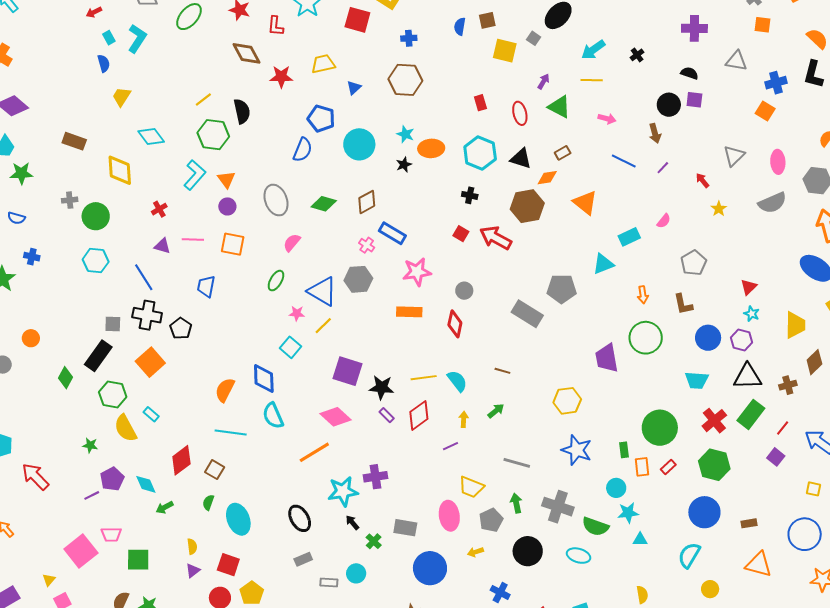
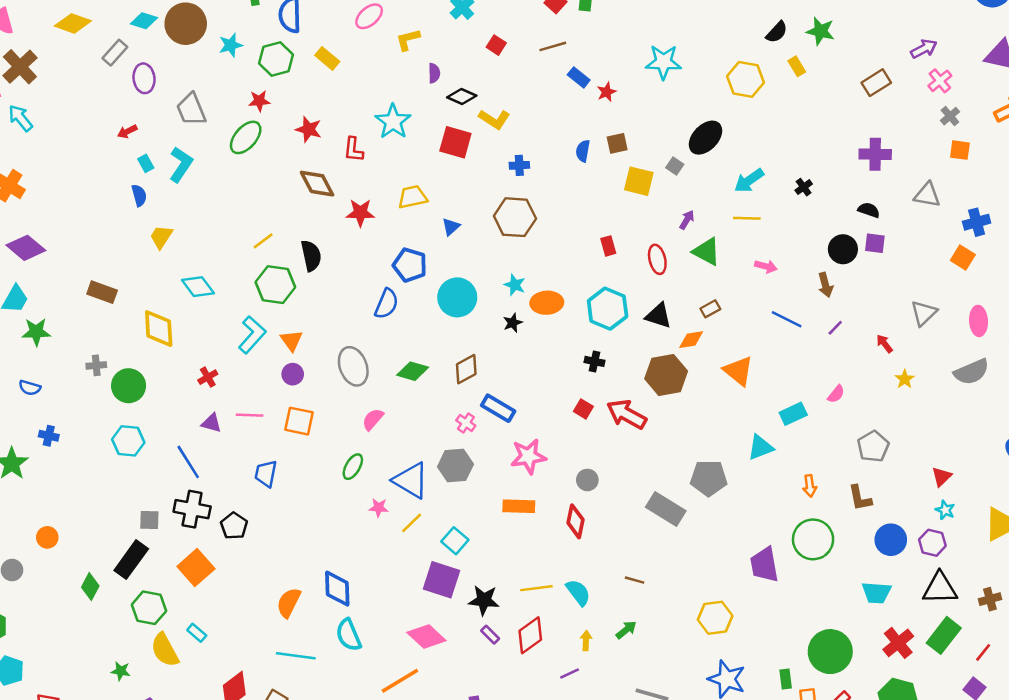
cyan square: (291, 347) -> (455, 541), moved

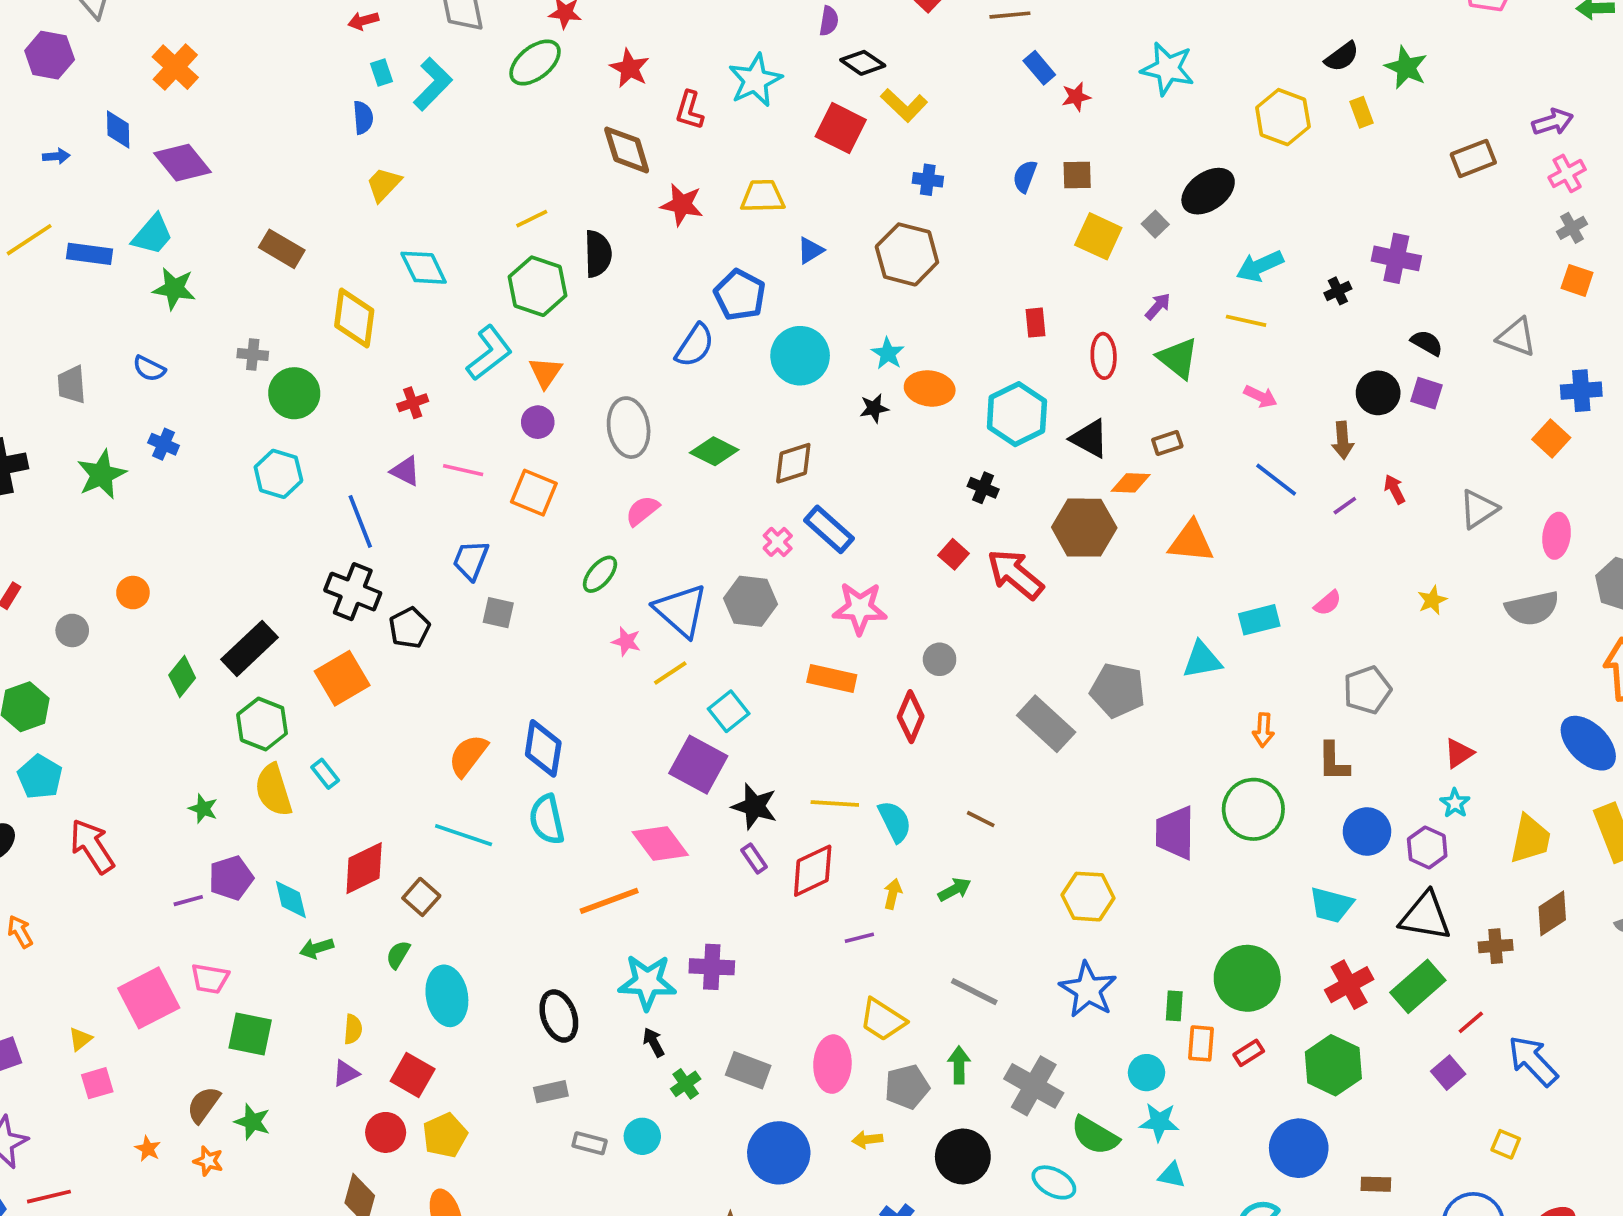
purple cross: (875, 154) -> (1396, 258), moved
red arrow: (885, 344) -> (1395, 489), moved
orange triangle: (738, 371) -> (1191, 542), turned -44
gray square: (149, 520) -> (498, 613), moved

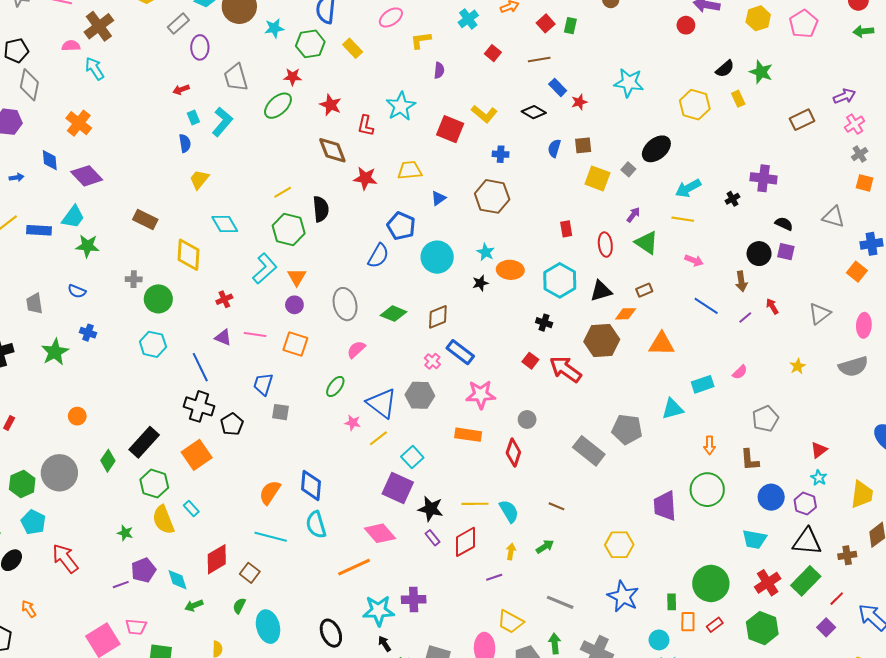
black diamond: (863, 63) -> (534, 112), moved
black triangle: (1089, 439) -> (601, 291), turned -40
gray circle: (72, 630) -> (59, 473), moved, size x2.0

